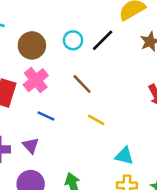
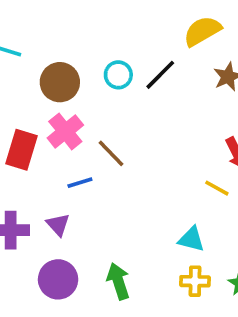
brown line: (82, 84) -> (111, 153), moved
blue line: (46, 116) -> (80, 183), turned -42
yellow line: (96, 120) -> (217, 188), moved

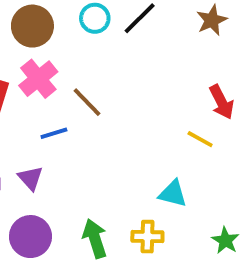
yellow cross: (195, 281) -> (147, 237), moved

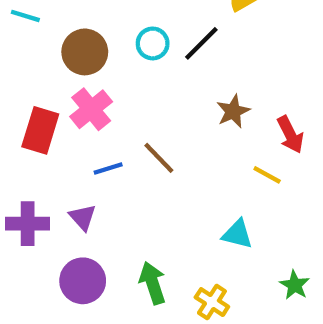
brown star: (212, 20) -> (233, 111), moved
brown line: (87, 102) -> (159, 158), moved
yellow cross: (147, 237) -> (212, 302), moved, turned 32

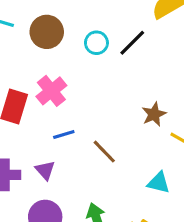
brown circle: (85, 52) -> (47, 32), moved
brown star: (233, 111) -> (154, 114), moved
brown line: (159, 158) -> (104, 152), moved

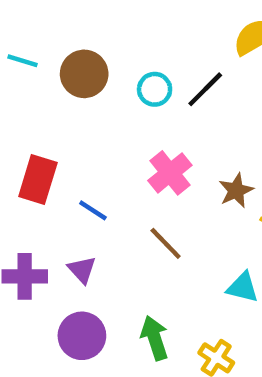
pink cross: (51, 91) -> (170, 173), moved
blue line: (64, 134) -> (93, 210), moved, turned 50

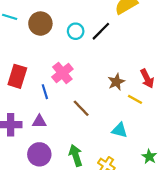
pink cross: (170, 173) -> (62, 73), moved
blue line: (93, 210) -> (45, 92), turned 40
purple triangle: (82, 270) -> (39, 121), turned -48

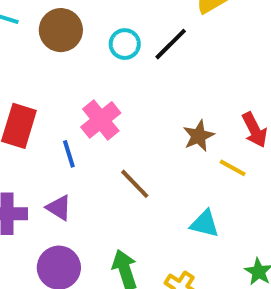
purple triangle: (39, 121) -> (59, 208), turned 32

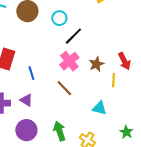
black line: (171, 44) -> (73, 36), moved
pink cross: (101, 120) -> (69, 61), moved
yellow line: (233, 168) -> (113, 80), turned 64

